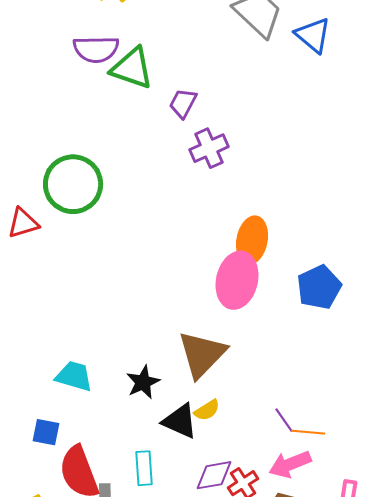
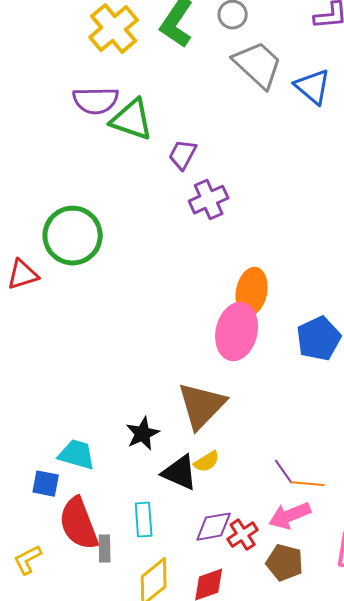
cyan trapezoid: (74, 376) -> (77, 455), moved

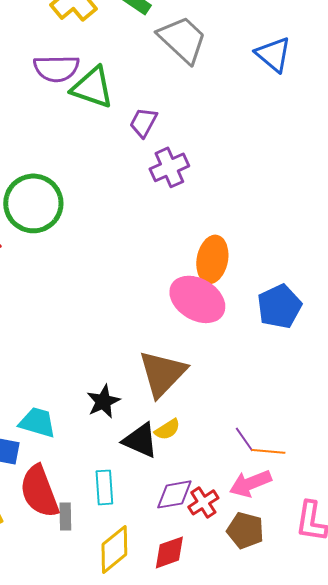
gray trapezoid: (258, 65) -> (182, 39), moved
pink ellipse: (237, 332) -> (197, 299), turned -72

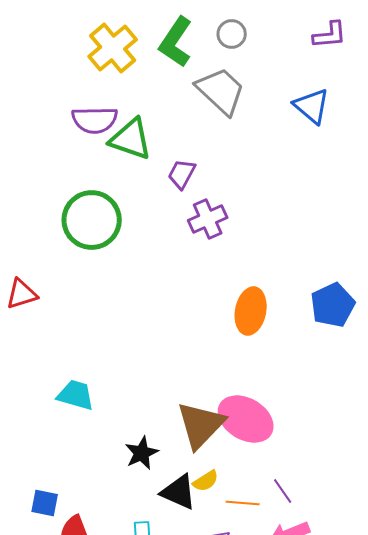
green circle: (33, 203) -> (92, 220), moved
pink ellipse: (197, 299) -> (246, 419), moved
blue pentagon: (279, 306) -> (333, 305), moved
cyan trapezoid: (37, 422) -> (76, 395), moved
orange line: (268, 451) -> (243, 503), moved

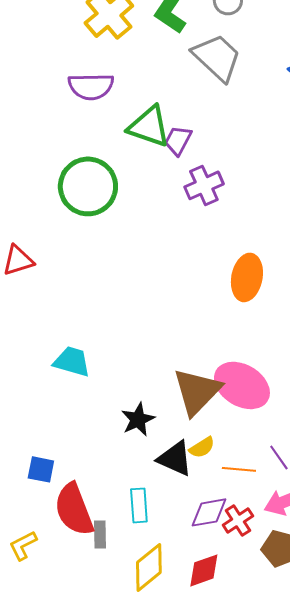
green triangle: (131, 139) -> (149, 126), moved

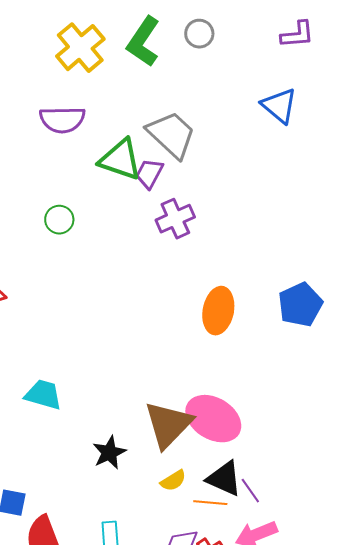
gray trapezoid: (217, 57) -> (171, 135), moved
green circle: (88, 186) -> (59, 220), size x0.5
black triangle: (175, 458) -> (224, 479), moved

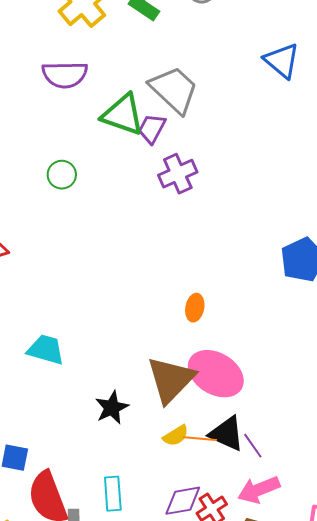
orange ellipse: (218, 311) -> (195, 308), moved, size x0.6
orange line: (210, 503) -> (200, 439), moved

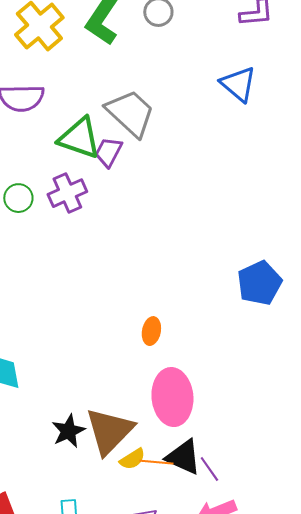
purple cross: (178, 174) -> (67, 193), moved
pink ellipse: (216, 374) -> (172, 397), turned 54
brown triangle: (171, 380) -> (109, 431), moved

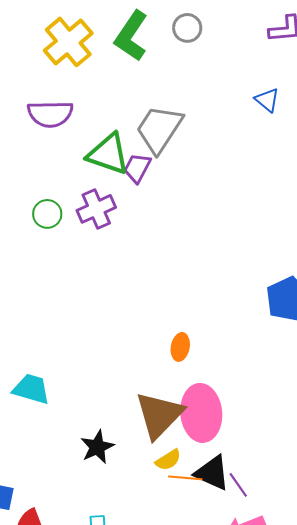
blue triangle: (238, 84) -> (267, 100), size x0.7
gray trapezoid: (130, 113) -> (159, 129), turned -100
brown triangle: (109, 431) -> (159, 415), moved
yellow semicircle: (132, 459) -> (168, 460), moved

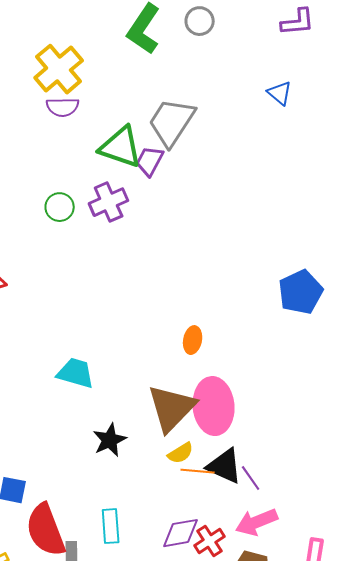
yellow cross: (68, 42) -> (59, 69), moved
purple semicircle: (50, 114) -> (63, 107), size x0.7
cyan trapezoid: (31, 389) -> (76, 373), moved

